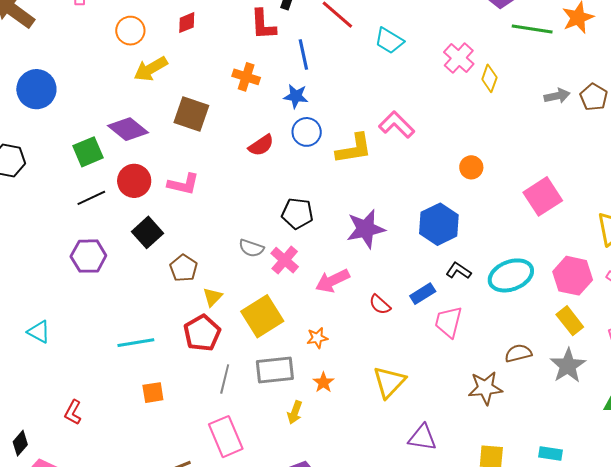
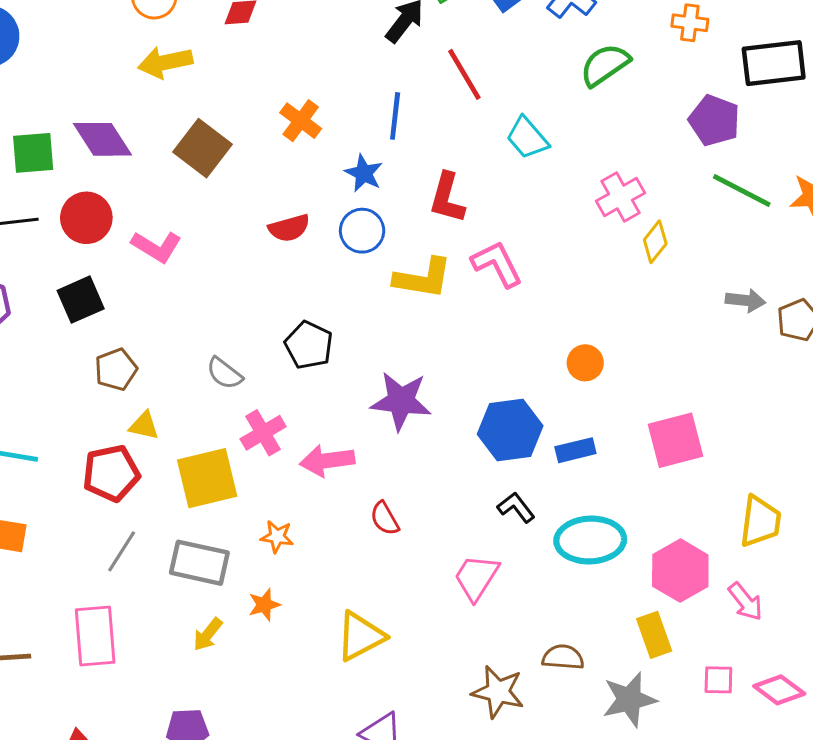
red L-shape: (263, 24) -> (447, 198), moved
pink cross: (285, 260) -> (263, 433), moved
blue rectangle: (423, 294) -> (575, 450), moved
yellow triangle: (213, 297) -> (144, 426), turned 40

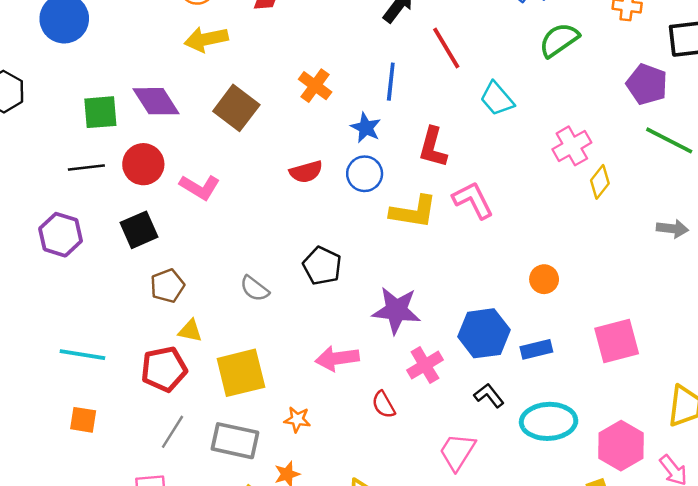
pink cross: (263, 433) -> (425, 365), moved

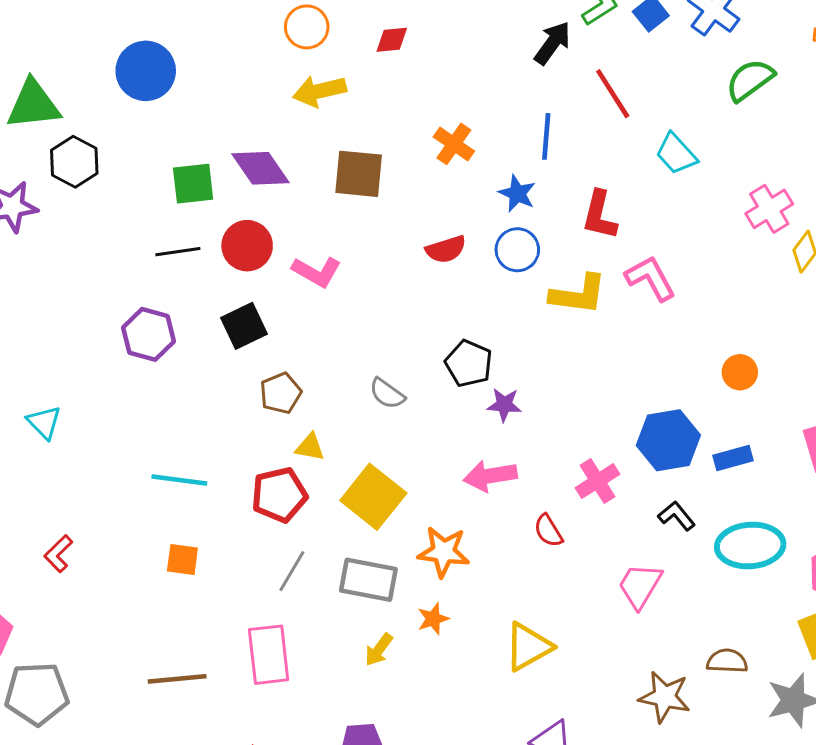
brown square: (236, 108) -> (359, 174), turned -30
purple star: (396, 310) -> (504, 405), moved, size x0.6
yellow square: (241, 373) -> (373, 497), turned -36
orange star: (297, 419) -> (444, 552), size x1.6

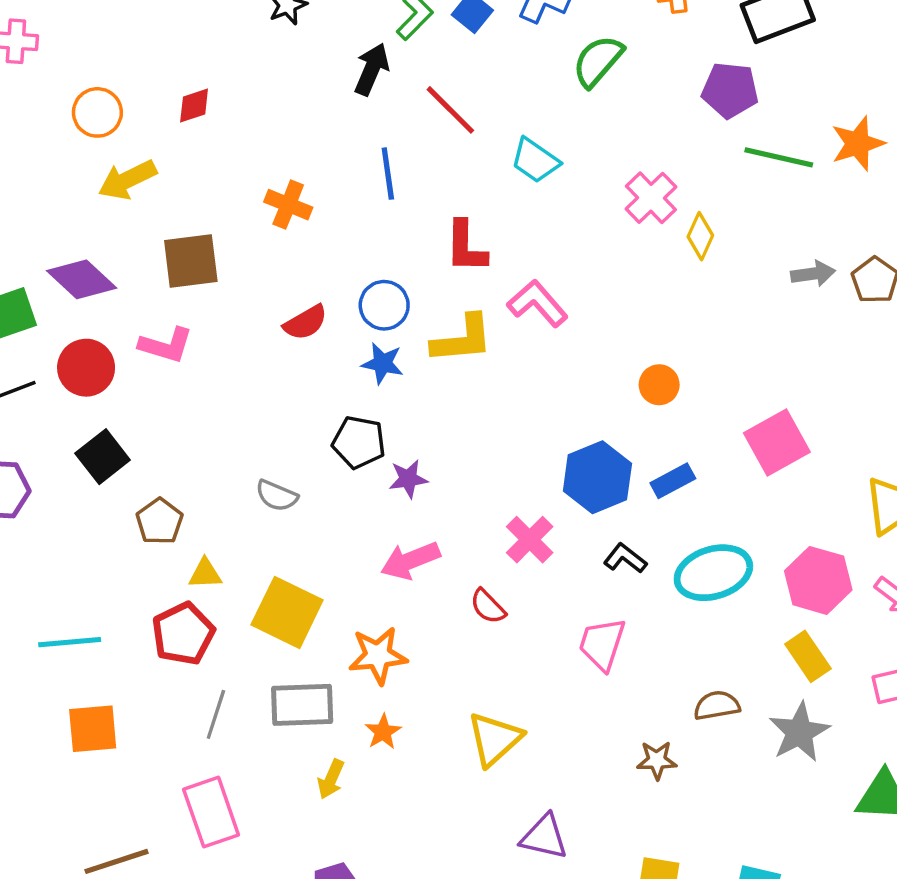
blue star: (517, 193) -> (383, 363), moved
pink L-shape: (317, 272) -> (166, 345), moved
orange square: (182, 560) -> (93, 729), size x1.4
brown star: (665, 697) -> (657, 760), size x0.7

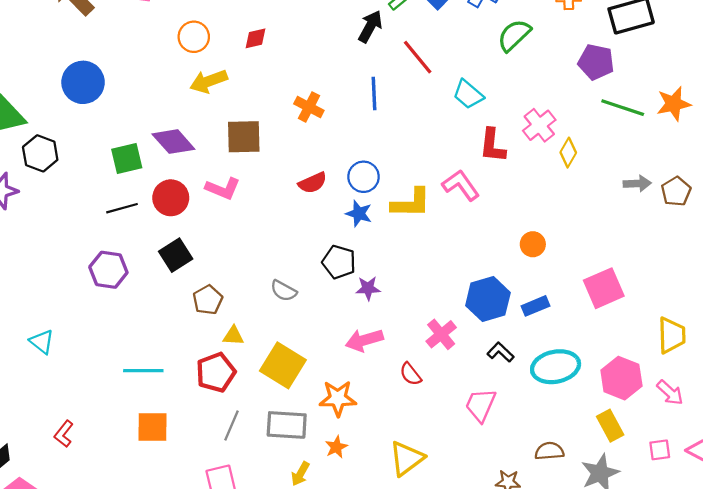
red L-shape: (466, 247) -> (493, 145), moved

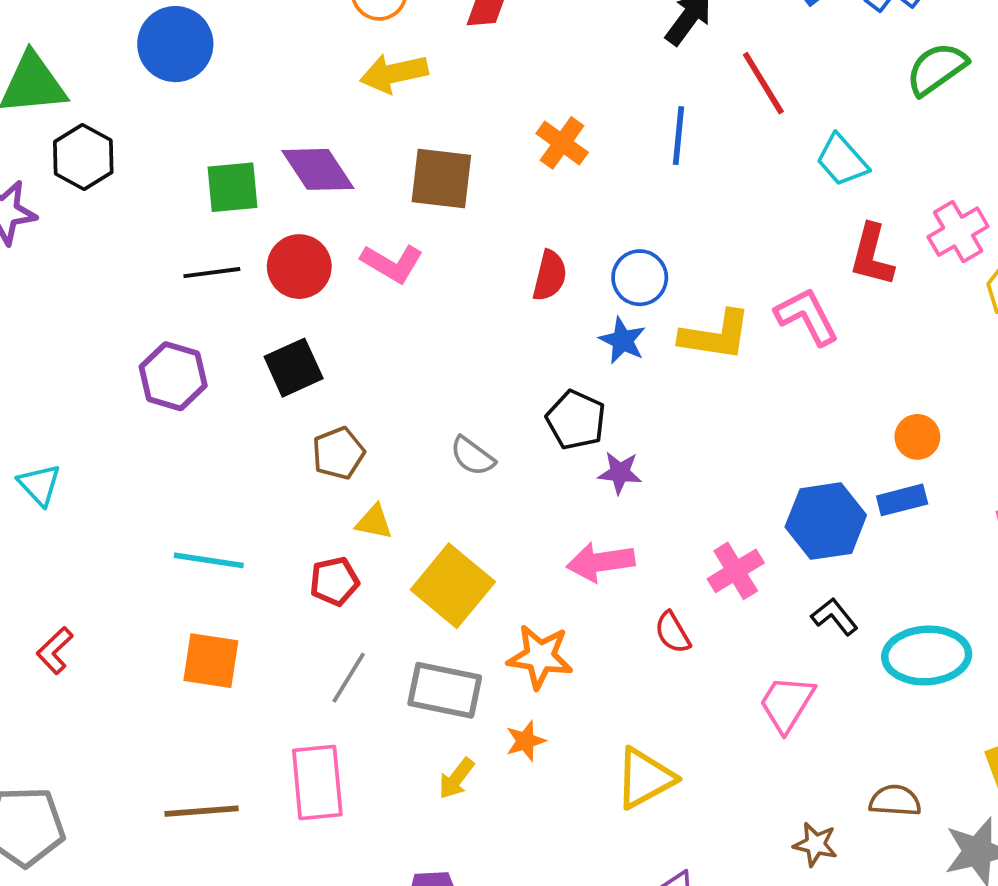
red semicircle: (313, 183) -> (550, 276), turned -60
blue rectangle: (535, 306) -> (902, 500), moved
red pentagon: (216, 372) -> (334, 581), size x0.7

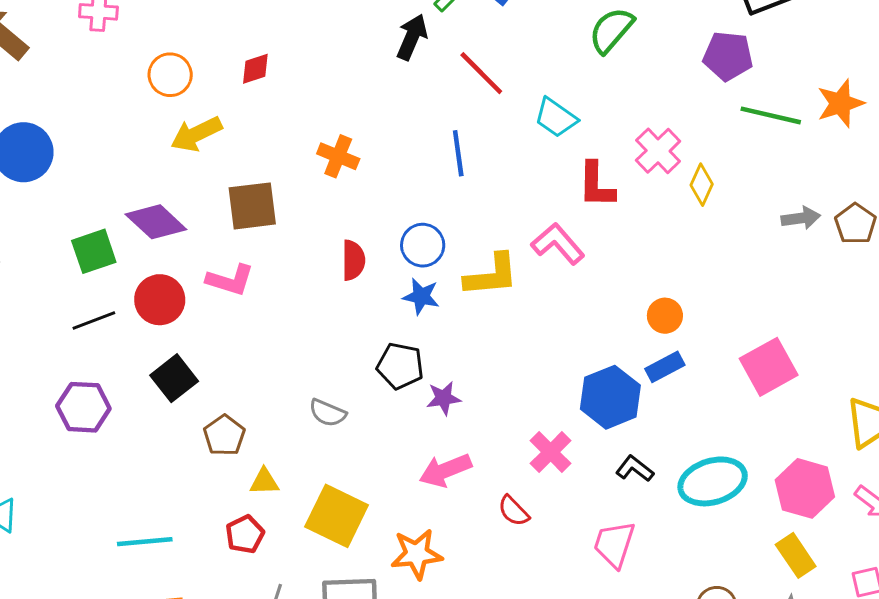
blue line: (679, 136) -> (458, 153), moved

